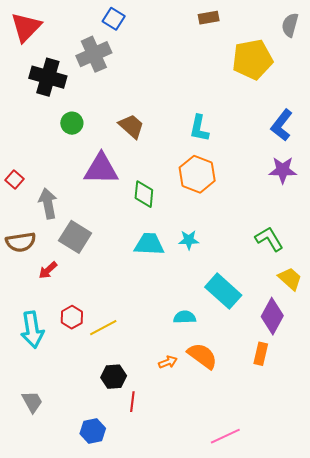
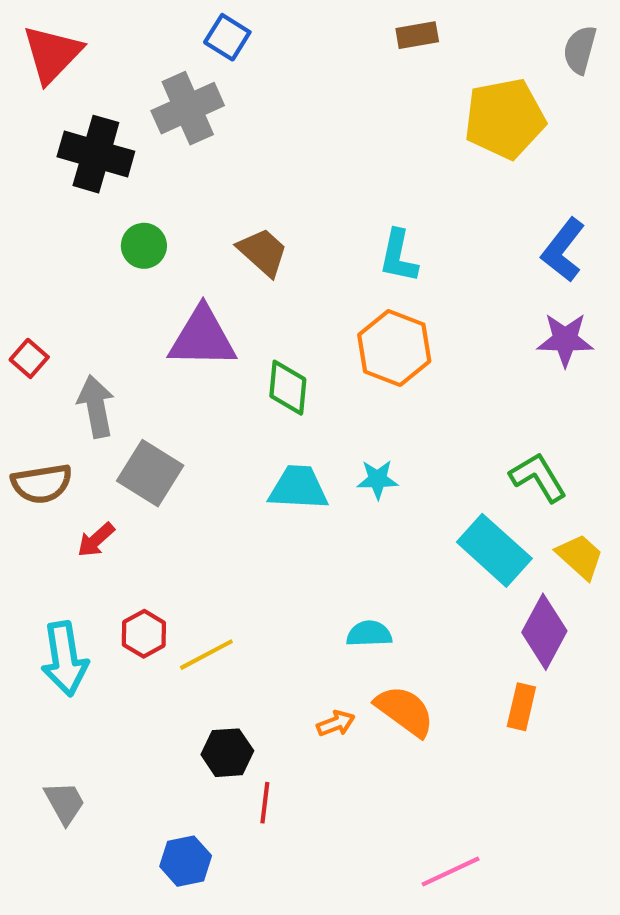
cyan rectangle: (223, 291) -> (494, 550), moved

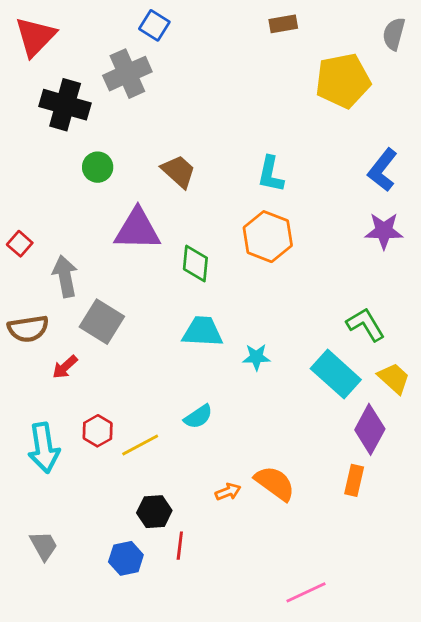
cyan star: (378, 479) -> (256, 357), moved
cyan semicircle: (369, 634) -> (198, 417), moved, turned 148
blue hexagon: (186, 861) -> (126, 558), moved

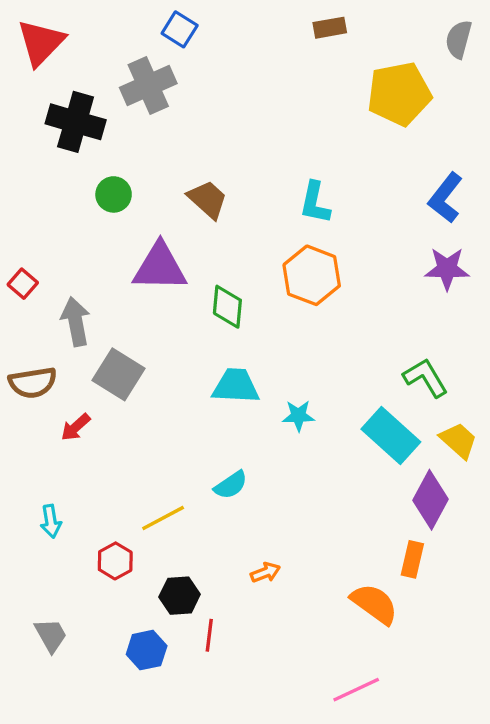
red hexagon: (98, 431) -> (115, 561), moved
cyan arrow: (44, 448) -> (51, 521), size x0.6
orange semicircle: (275, 483) -> (374, 604), moved

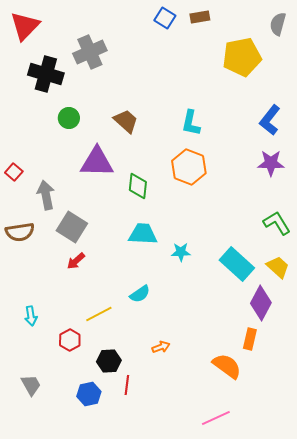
blue square: (180, 29) -> (165, 18), moved
green L-shape: (426, 378) -> (277, 223), moved
red arrow: (76, 427) -> (76, 261), moved

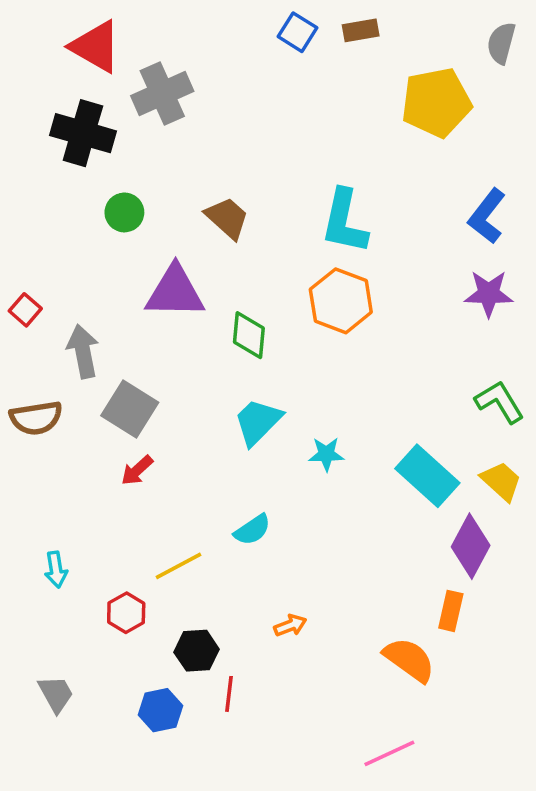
red triangle: (25, 26) -> (96, 47), moved, turned -44
cyan L-shape: (191, 123) -> (344, 222), size x1.4
cyan trapezoid: (143, 234) -> (258, 422), turned -48

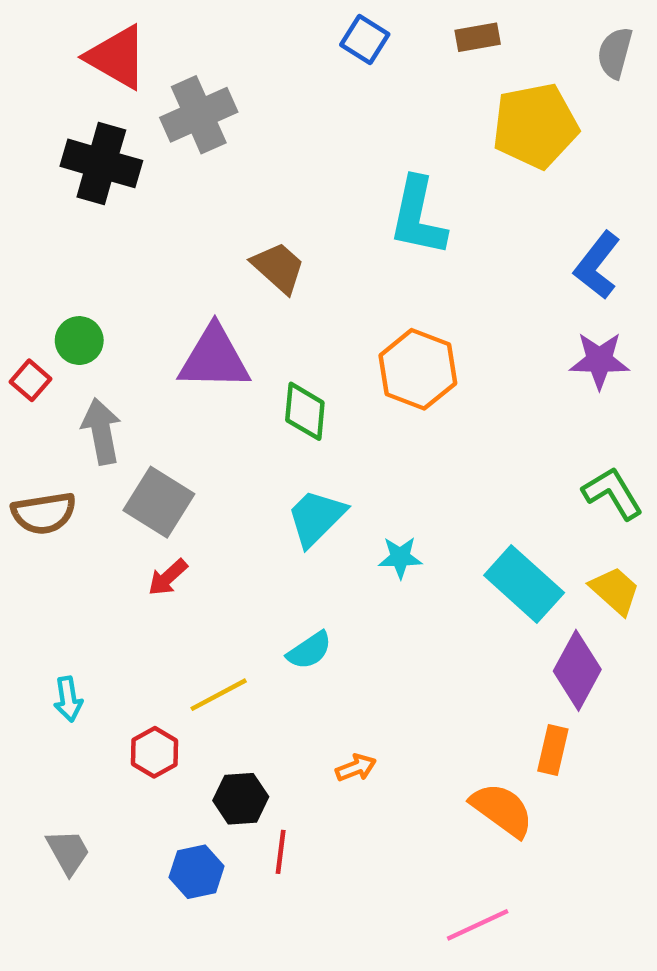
brown rectangle: (361, 30) -> (478, 37), moved
green circle: (124, 212) -> (79, 341), moved
cyan L-shape: (344, 222) -> (418, 217), moved

